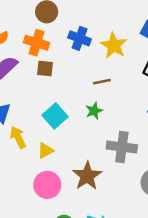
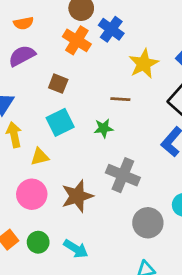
blue cross: (80, 38) -> (111, 29), moved
orange cross: (36, 43) -> (77, 40), moved
brown square: (45, 68) -> (58, 84), moved

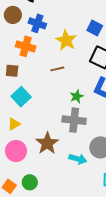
orange cross: (77, 40) -> (26, 46), moved
green star: (104, 128) -> (77, 96), moved
cyan arrow: (76, 249) -> (78, 159), moved

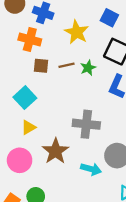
brown square: (12, 71) -> (41, 66), moved
green star: (77, 96) -> (88, 68), moved
yellow triangle: (14, 124) -> (28, 127), moved

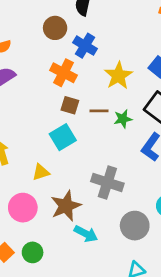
cyan square: (25, 98) -> (63, 137), moved
cyan arrow: (91, 169) -> (86, 234), moved

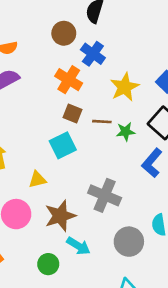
green circle: (33, 252) -> (48, 264), moved

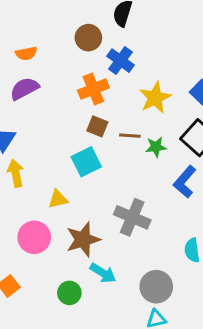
orange cross: (69, 80) -> (93, 89), turned 36
gray circle: (129, 242) -> (156, 287), moved

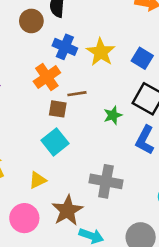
brown circle: (88, 38) -> (31, 21), moved
yellow star: (155, 98) -> (101, 52), moved
brown line: (130, 136) -> (77, 94), moved

